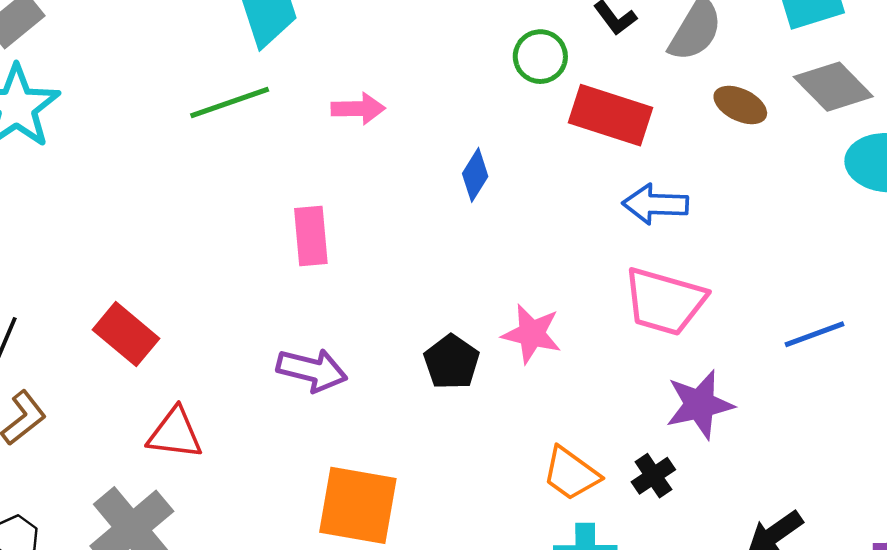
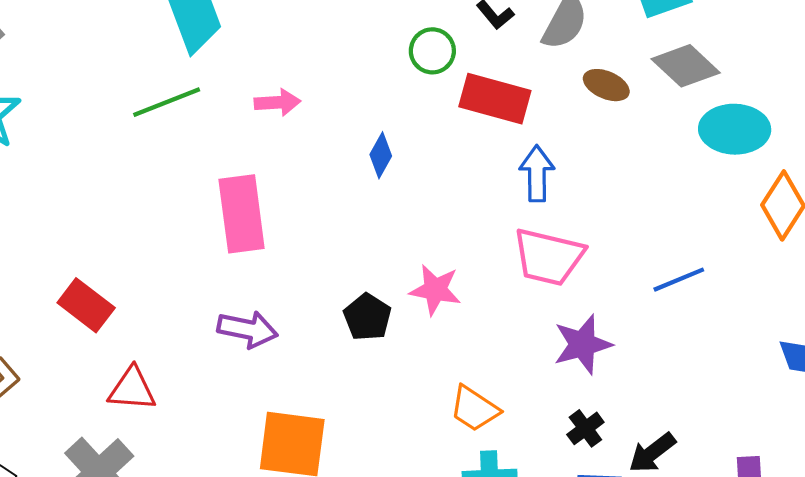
blue arrow: (655, 204) -> (537, 174), turned 90
pink rectangle: (311, 236) -> (242, 214), size x1.5
black cross: (653, 476) -> (585, 428), moved

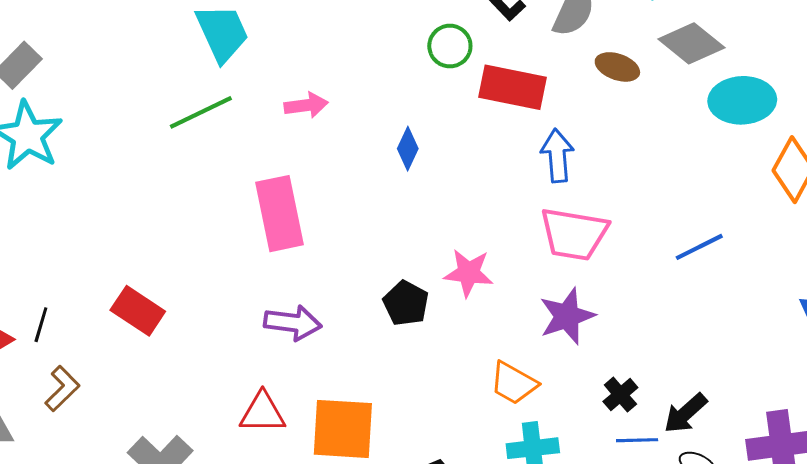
purple star: (582, 344) -> (567, 316), moved
red triangle: (132, 389) -> (263, 413), moved

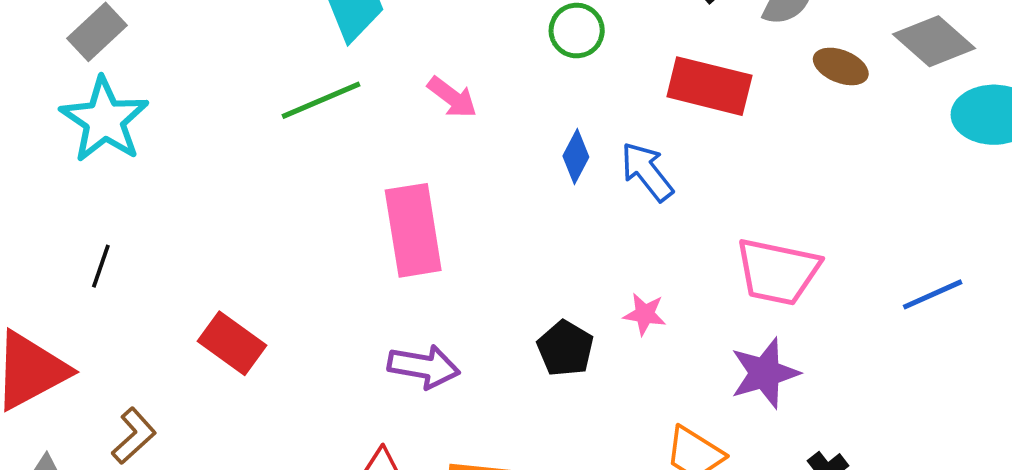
green circle: (450, 46) -> (577, 31), moved
pink arrow: (306, 105) -> (452, 97), turned 42
blue arrow: (557, 156) -> (647, 172), moved, turned -36
pink star: (469, 273) -> (645, 314), size x0.7
black line: (41, 325) -> (101, 266), moved

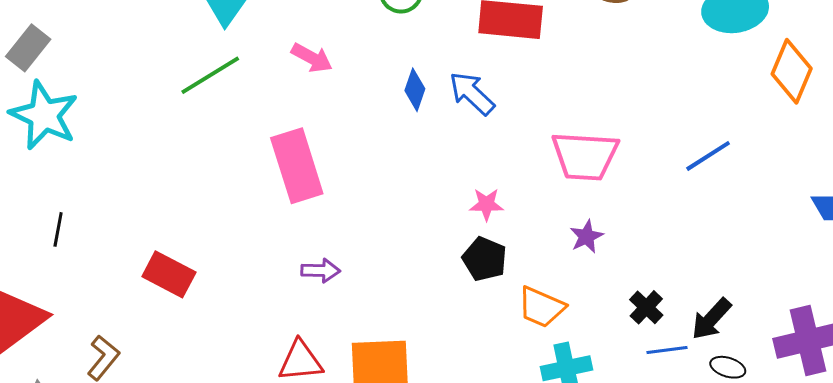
black pentagon: (565, 348) -> (485, 259), moved
purple arrow: (424, 367) -> (321, 271), size x0.7
purple star: (765, 373) -> (587, 237), size x0.6

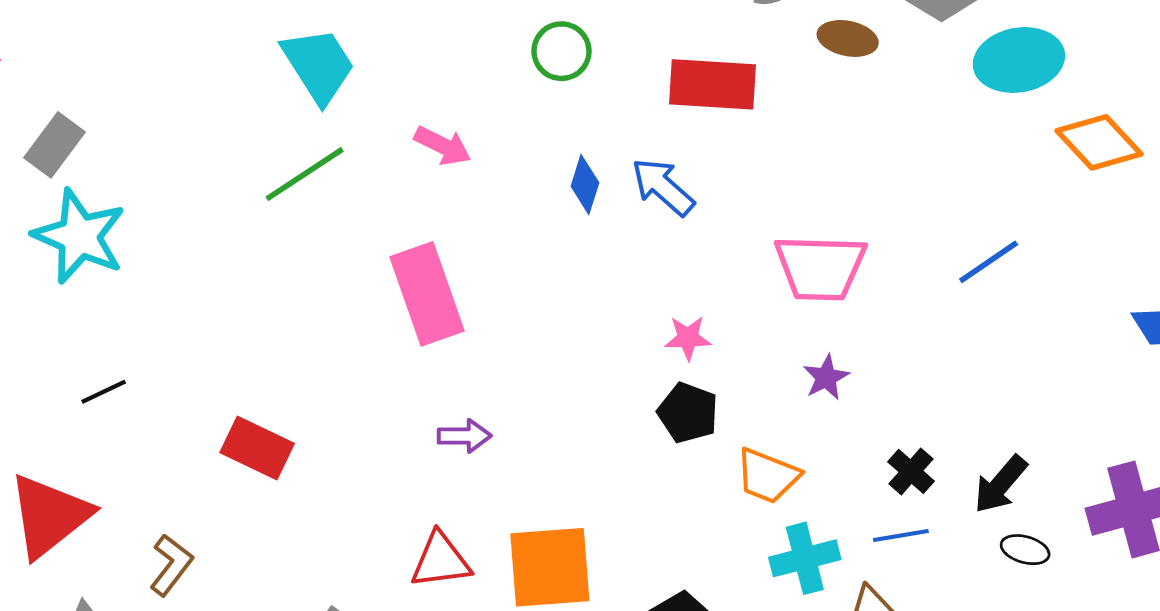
orange diamond: (792, 71) -> (1099, 142), turned -64
black line: (58, 229) -> (104, 392), turned 56
blue line: (667, 350) -> (901, 536), moved

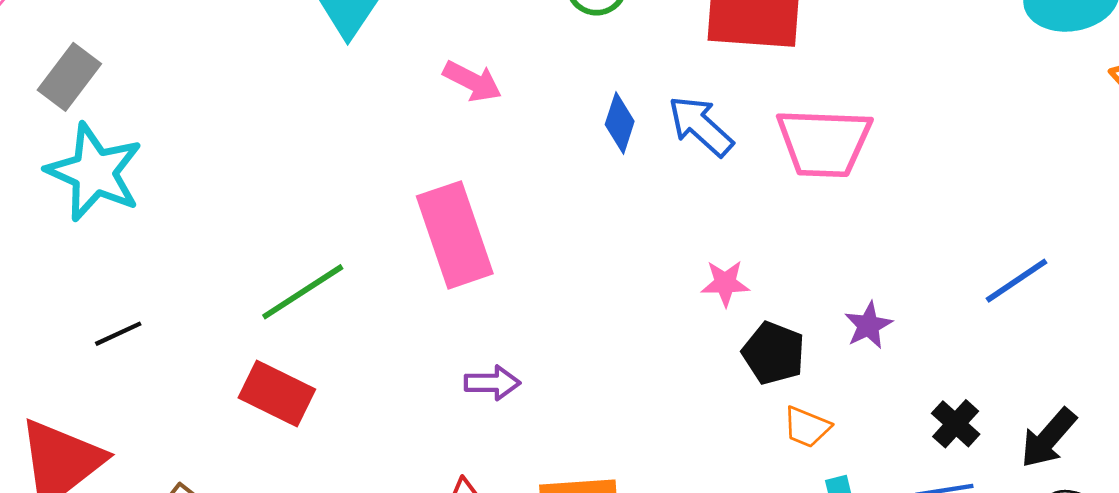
green line: (305, 174) -> (303, 292), moved
blue line: (989, 262) -> (1017, 281), moved
pink trapezoid: (820, 267) -> (824, 143), moved
black pentagon: (688, 413) -> (774, 353), moved
orange trapezoid: (768, 476) -> (807, 427), size x0.7

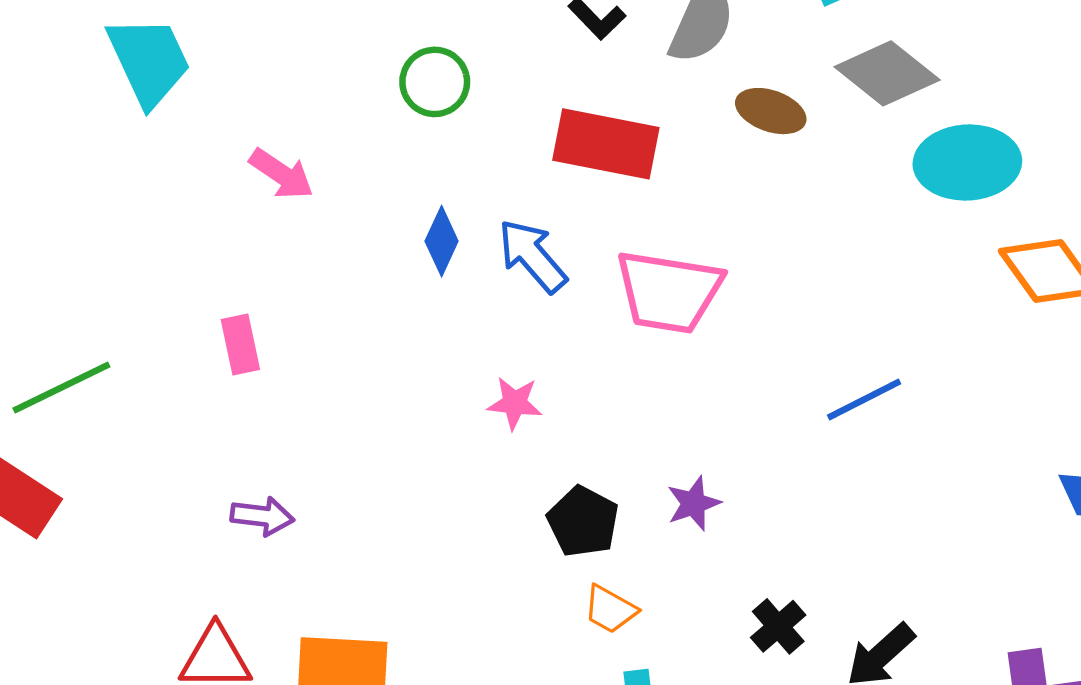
pink rectangle: (455, 235) -> (240, 344), size x0.5
blue line: (1017, 281) -> (864, 400), moved
pink star: (725, 283) -> (515, 403), moved

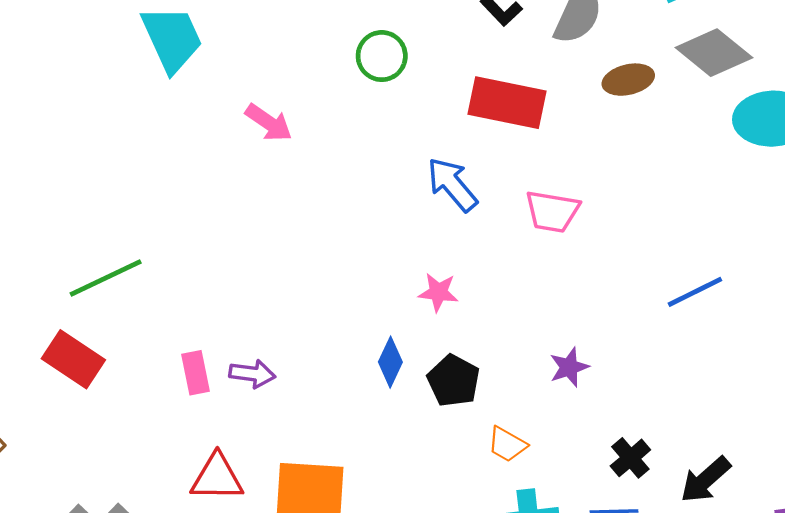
brown ellipse: (771, 111) -> (628, 80), turned -33
blue diamond: (442, 241) -> (390, 362), moved
pink trapezoid: (669, 292) -> (552, 212), size x0.7
pink rectangle: (240, 344) -> (196, 373), moved
black pentagon: (583, 522) -> (454, 381), moved

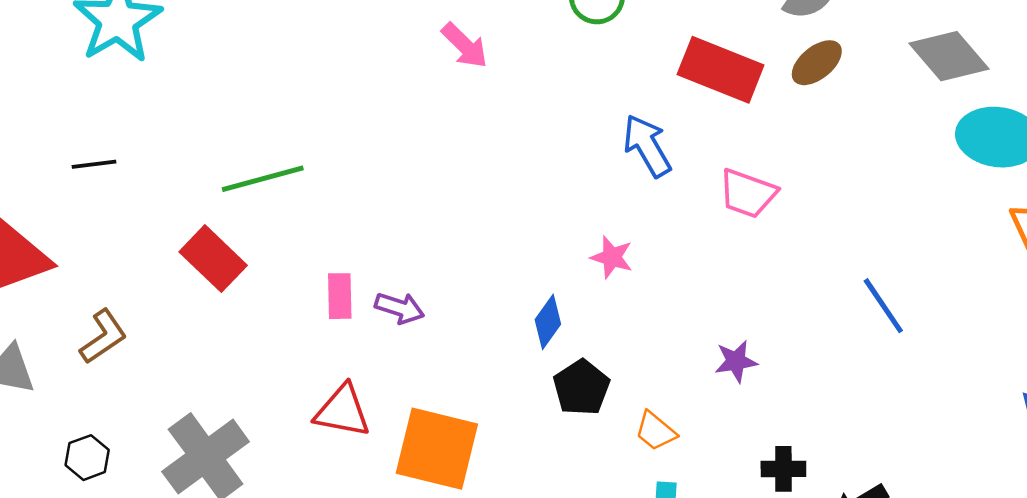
brown ellipse: (628, 80) -> (817, 63), moved, turned -36
blue line: (695, 292) -> (883, 306), turned 72
black pentagon: (454, 381) -> (581, 388), moved
black cross: (630, 458) -> (783, 469), turned 30

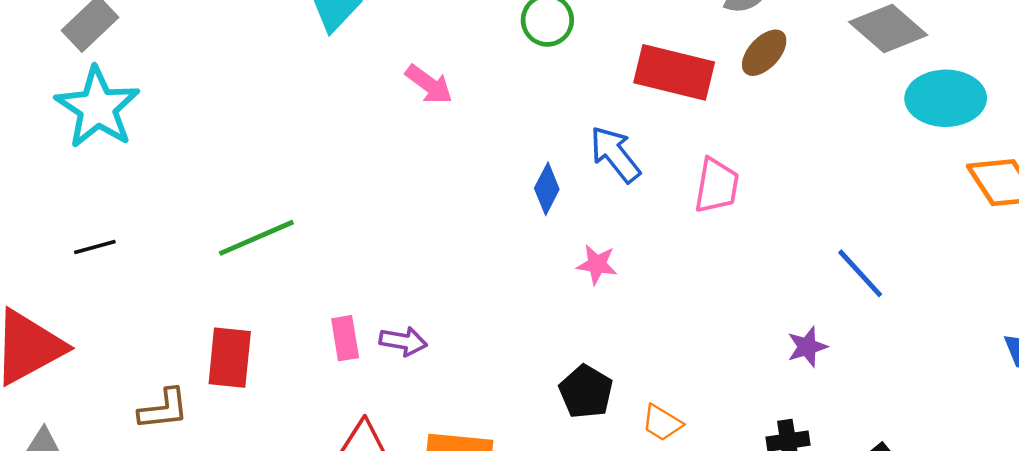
pink trapezoid: (748, 193) -> (717, 186), turned -92
red rectangle: (213, 259) -> (230, 358), moved, turned 60
blue diamond: (548, 322) -> (547, 189), moved
brown L-shape: (103, 337) -> (164, 409), moved, turned 36
purple star: (736, 361) -> (807, 347), moved

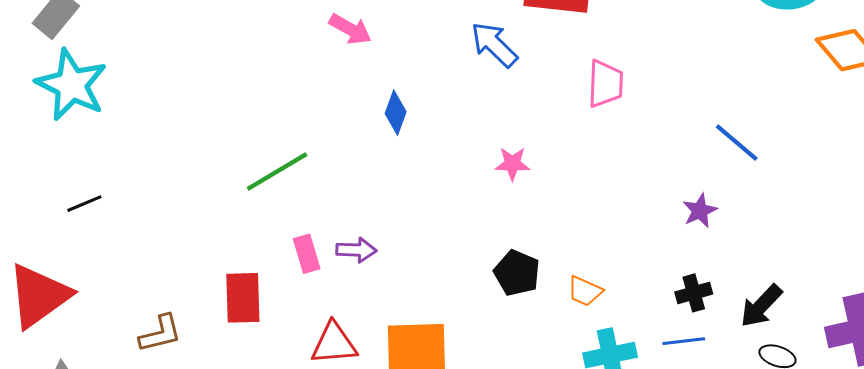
blue arrow: (615, 154) -> (494, 45), moved
blue diamond: (547, 189) -> (396, 113), moved
green line: (256, 238) -> (277, 172), moved
red rectangle: (230, 358) -> (243, 298), moved

